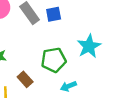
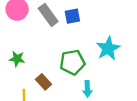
cyan arrow: (68, 86) -> (87, 89), turned -70

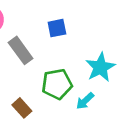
gray rectangle: (48, 15) -> (21, 50), moved
cyan arrow: (87, 89) -> (85, 101), moved, turned 49

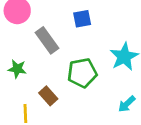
cyan arrow: (85, 101) -> (127, 104), moved

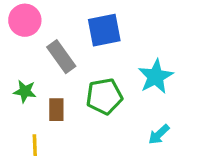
blue square: (82, 19) -> (104, 30), size x1.5
brown rectangle: (48, 96) -> (56, 110), moved, turned 42

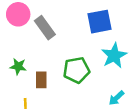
blue square: (104, 30) -> (99, 22), moved
gray rectangle: (61, 57) -> (45, 28), moved

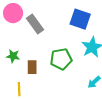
blue square: (99, 22) -> (80, 19), turned 30

